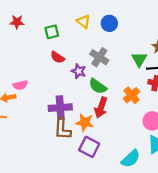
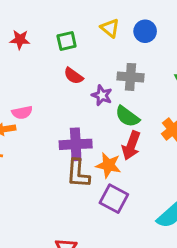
red star: (17, 22) -> (20, 40), moved
gray cross: (99, 57) -> (130, 77), turned -30

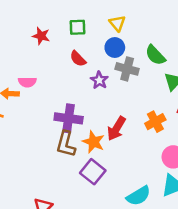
blue circle: (145, 31) -> (115, 47), moved
red star: (20, 40) -> (41, 36), moved
green semicircle: (127, 116) -> (155, 55), moved

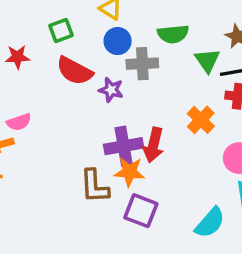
green semicircle: (155, 55) -> (173, 34), turned -35
red semicircle: (78, 59) -> (74, 71), size x1.5
purple cross: (69, 118) -> (124, 146), moved

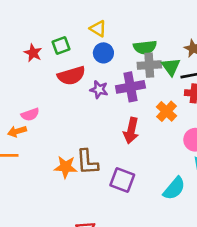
red star: (17, 57) -> (33, 53), moved, turned 30
gray cross: (142, 64) -> (149, 65), moved
red semicircle: (74, 71) -> (71, 76), turned -44
purple cross: (124, 146) -> (130, 87), moved
orange star: (129, 172) -> (66, 167), moved

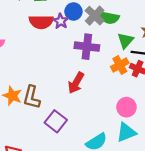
gray cross: (149, 65) -> (95, 16), moved, turned 30
purple star: (99, 90) -> (61, 21), moved
orange cross: (166, 111) -> (120, 65), moved

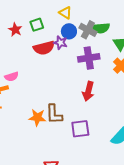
purple square: (56, 121) -> (80, 129), turned -30

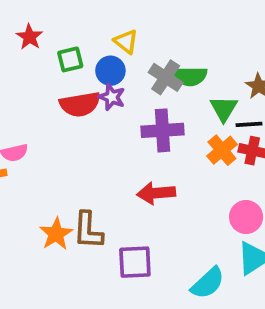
red star: (15, 30) -> (29, 37), moved
blue circle: (69, 31) -> (110, 71), moved
red arrow: (88, 91) -> (156, 193), turned 66
orange star: (37, 117) -> (56, 234), turned 30

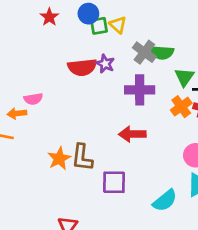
green square: (70, 59) -> (99, 26), moved
blue circle: (110, 71) -> (88, 14), moved

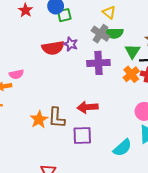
yellow triangle: (118, 25) -> (109, 12), moved
red arrow: (132, 134) -> (88, 107), moved

